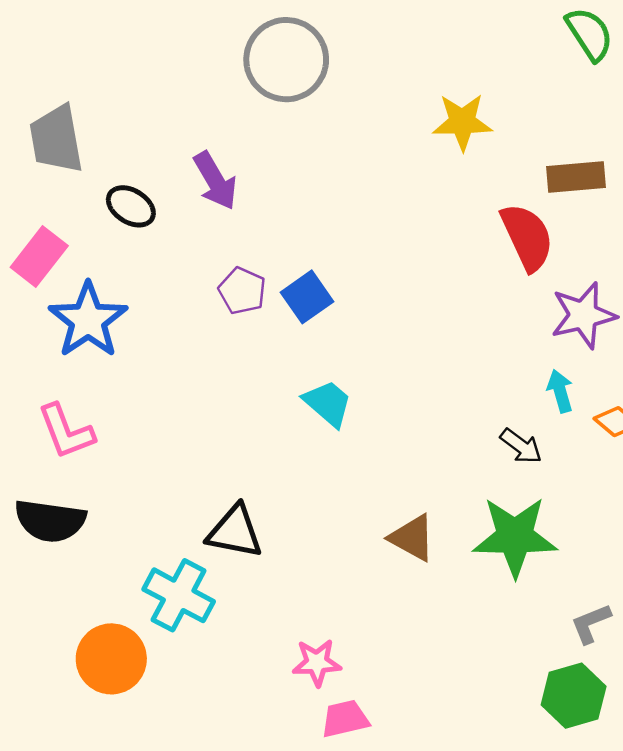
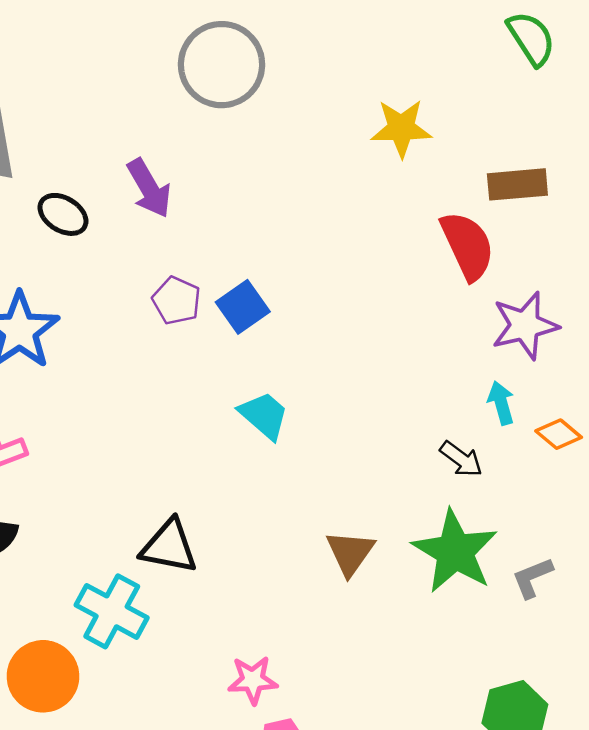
green star: (515, 537) -> (455, 551), turned 30
brown triangle: (412, 538) -> (350, 553), turned 36
gray L-shape: (591, 623) -> (532, 578), moved

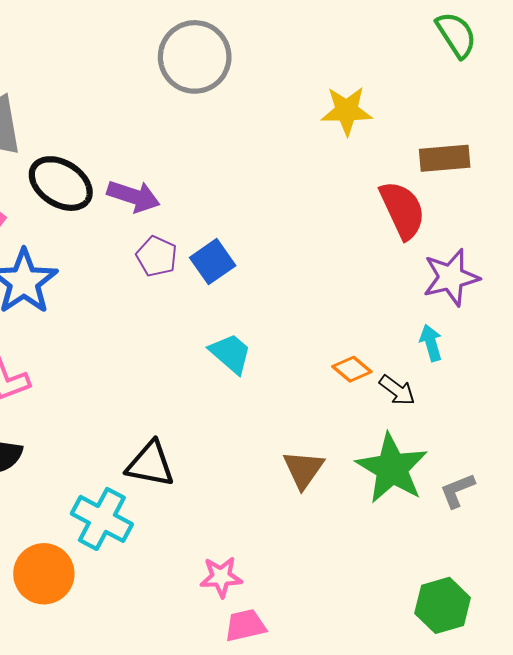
purple arrow: (149, 188) -> (134, 196), moved, turned -42
black ellipse: (63, 214) -> (61, 184), size x1.5
orange diamond: (559, 434) -> (352, 369), moved

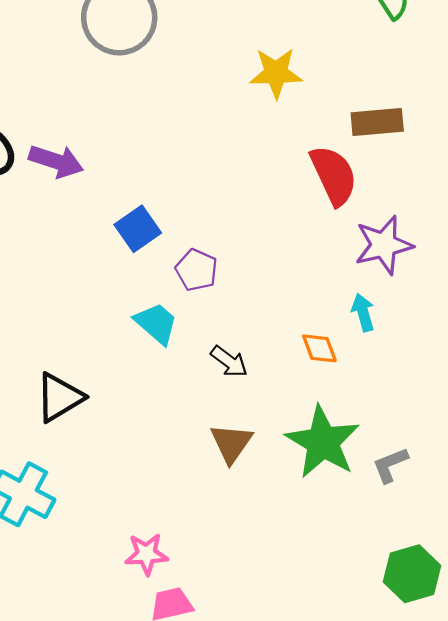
purple pentagon: (157, 256) -> (196, 270), moved
orange diamond: (352, 369) -> (319, 348), moved, turned 30
black arrow: (397, 390) -> (229, 361), moved
black triangle: (150, 464) -> (59, 397), moved, turned -42
green hexagon: (443, 605) -> (412, 574), moved

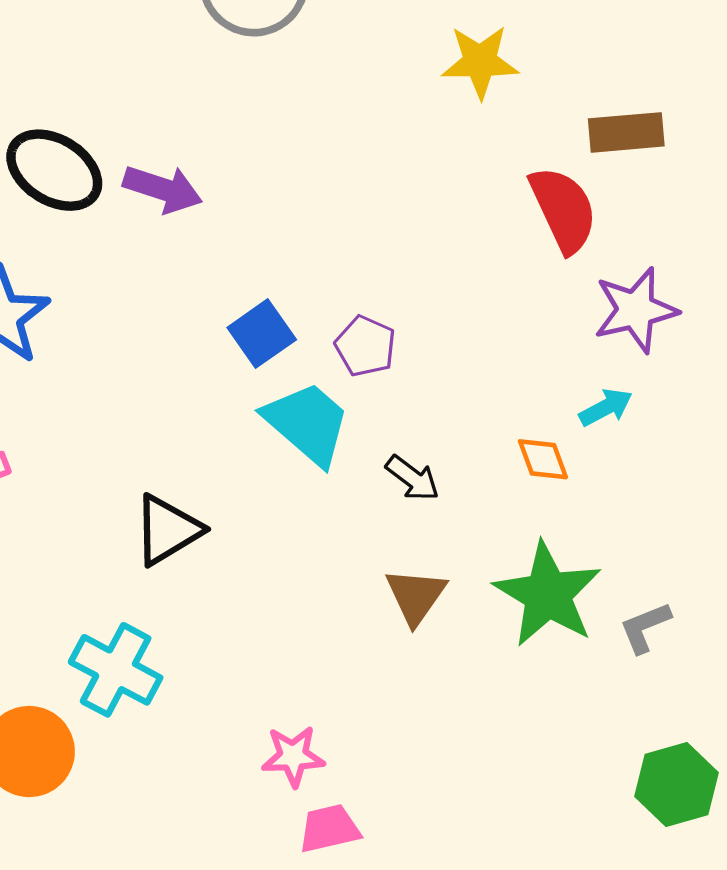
blue square: (138, 229) -> (262, 334), moved
cyan arrow: (363, 312) -> (606, 407), turned 78
cyan trapezoid: (156, 323) -> (307, 423), size x1.4

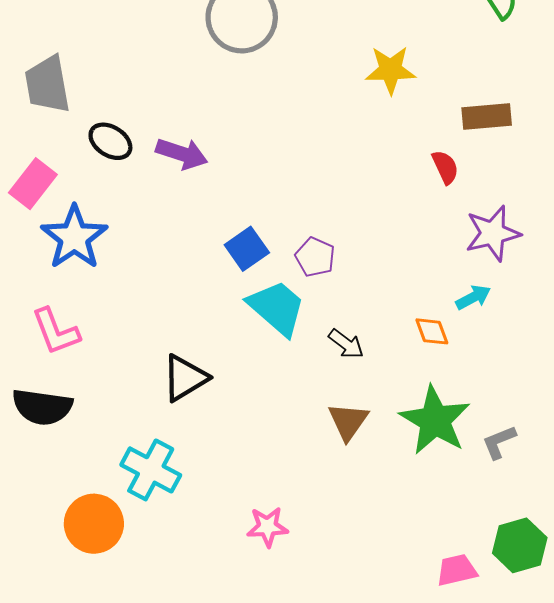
black ellipse: (54, 170) -> (110, 141), size x0.7
red semicircle: (563, 209) -> (445, 167), size x0.6
pink trapezoid: (329, 829) -> (457, 570), moved

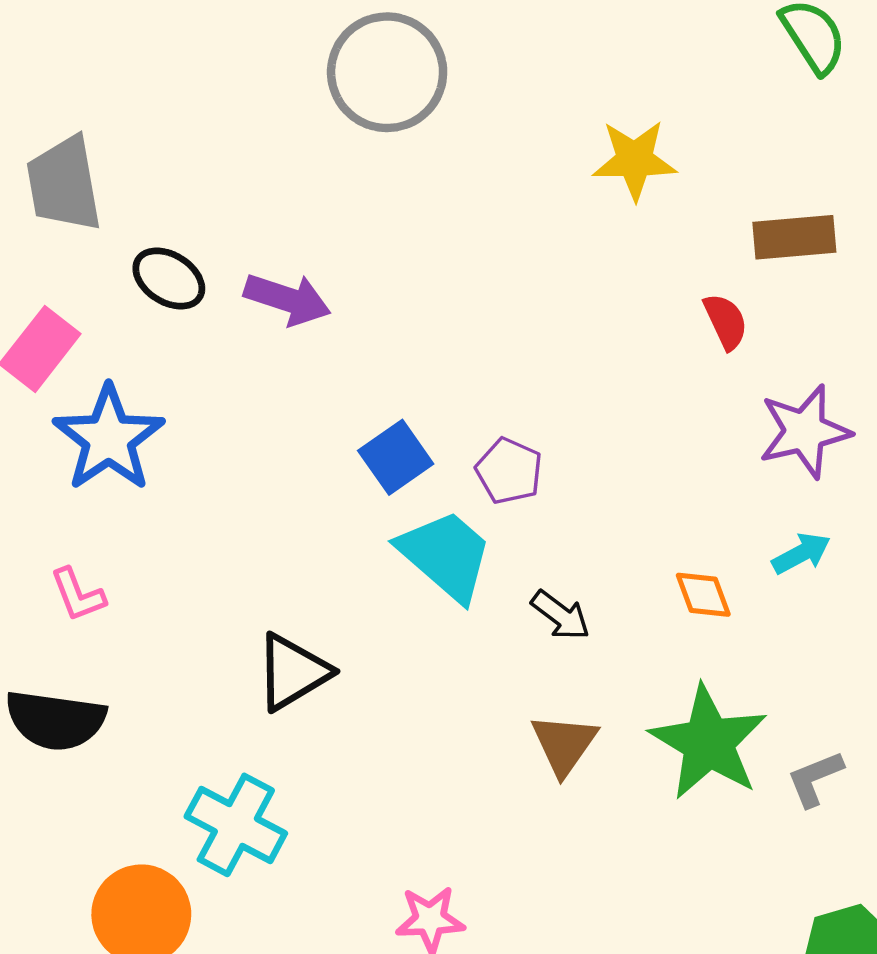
cyan arrow: (473, 297) -> (801, 553), moved
pink L-shape: (56, 331) -> (78, 595), size x0.7

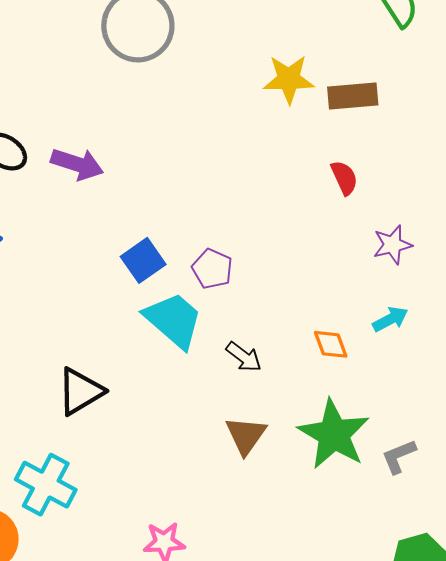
brown rectangle: (794, 237) -> (353, 96), moved
purple star: (805, 431) -> (392, 245), size x0.7

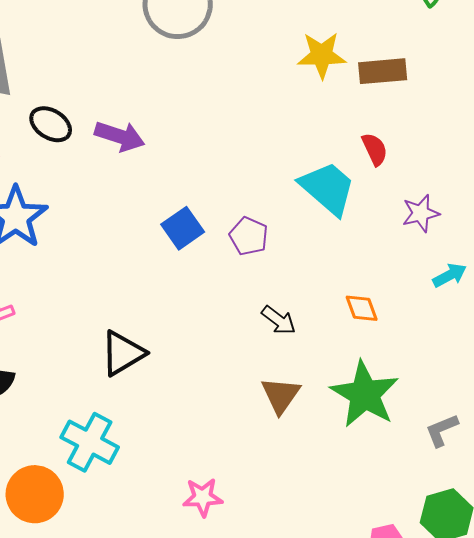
cyan arrow: (390, 319) -> (450, 275), moved
cyan trapezoid: (174, 320) -> (328, 188), moved
gray L-shape: (399, 456) -> (442, 430), moved

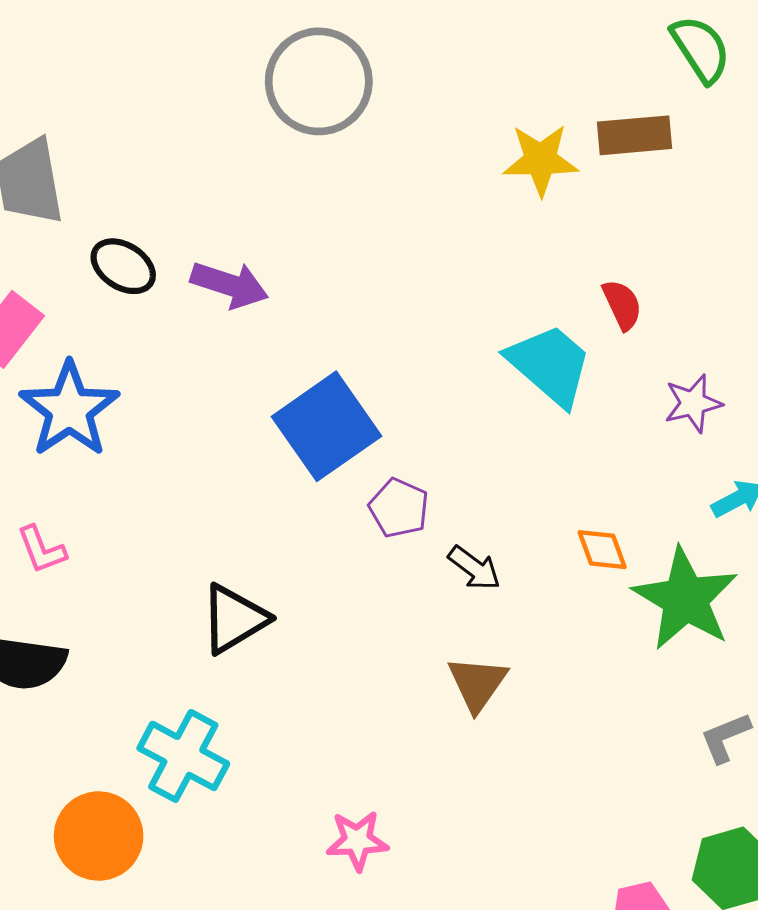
brown rectangle: (383, 71) -> (634, 135), moved
blue square: (183, 228) -> (326, 426), size x1.6
purple pentagon: (249, 236) -> (399, 508), moved
green star: (365, 394) -> (685, 599), moved

